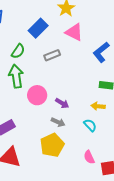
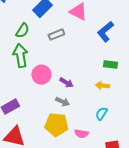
cyan semicircle: (90, 125) -> (101, 114), moved, turned -104
yellow pentagon: (52, 145) -> (56, 125), turned 30
pink semicircle: (89, 157) -> (81, 134), moved, turned -56

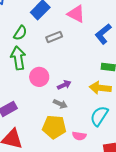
purple arrow: (66, 83) -> (64, 85), turned -56
yellow arrow: (102, 86) -> (100, 88), size x1.5
cyan semicircle: (101, 114) -> (99, 116), size x1.5

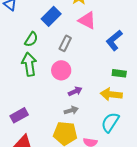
gray rectangle: (54, 37) -> (65, 43), turned -42
pink circle: (39, 77) -> (61, 70), moved
gray arrow: (60, 104) -> (71, 110), turned -40

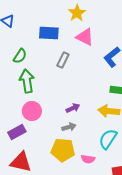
blue rectangle: (51, 16) -> (49, 33), turned 48
green semicircle: (31, 39) -> (20, 56), moved
pink circle: (61, 70) -> (32, 111), moved

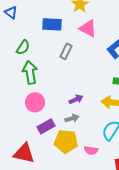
purple rectangle: (17, 132) -> (46, 126), moved

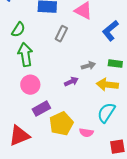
gray arrow: (72, 118) -> (88, 66), moved
yellow pentagon: (66, 141) -> (61, 124), turned -30
red triangle: (24, 153) -> (19, 136), turned -35

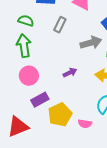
green semicircle: (18, 30) -> (26, 21), moved, turned -105
gray arrow: (88, 66) -> (91, 43), moved, size x1.5

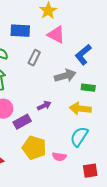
purple rectangle: (40, 100) -> (22, 122), moved
yellow pentagon: (60, 115) -> (34, 148), turned -30

